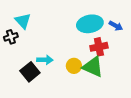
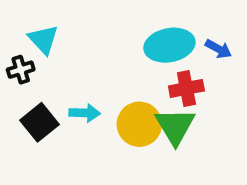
yellow circle: (74, 66) -> (139, 124), size x1.5
green triangle: (93, 67) -> (175, 126), turned 35
black square: (30, 72) -> (40, 122), moved

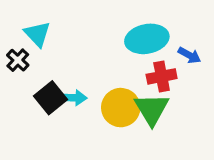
blue arrow: (218, 49) -> (189, 55), moved
black cross: (21, 70) -> (18, 60), turned -30
black square: (40, 122) -> (50, 98), moved

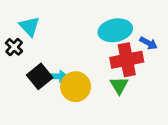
red cross: (162, 76) -> (127, 60), size x1.4
yellow circle: (121, 108) -> (76, 87), moved
green triangle: (152, 109) -> (119, 85), size x0.7

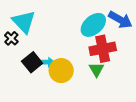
cyan triangle: (29, 26) -> (24, 22), size x1.4
cyan ellipse: (115, 30) -> (93, 25), turned -30
blue arrow: (149, 43) -> (120, 20), moved, size x1.6

